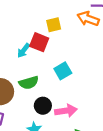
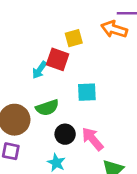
cyan square: (63, 71) -> (87, 92), turned 30
pink arrow: (66, 111) -> (93, 139), turned -120

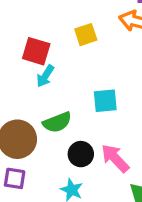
red square: (58, 59) -> (36, 51), moved

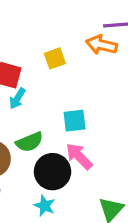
black circle: (81, 154) -> (53, 172), size x1.5
pink arrow: (115, 158) -> (79, 156), moved

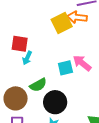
yellow square: (55, 58) -> (62, 23), moved, size x1.5
pink arrow: (79, 156) -> (82, 63), moved

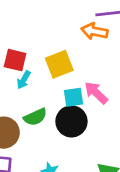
yellow square: (62, 23) -> (59, 64), moved
black circle: (55, 102) -> (71, 121), moved

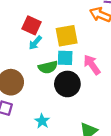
cyan square: (74, 97) -> (65, 58), moved
green semicircle: (35, 117) -> (48, 67), moved

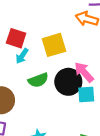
cyan square: (65, 58) -> (86, 94), moved
black circle: (67, 84) -> (68, 82), moved

